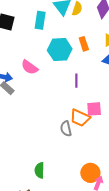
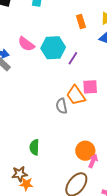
cyan hexagon: (60, 50) -> (53, 48), moved
purple line: (76, 81) -> (73, 58), turned 32
orange trapezoid: (80, 118) -> (76, 95), turned 30

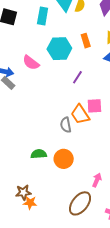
cyan hexagon: (53, 48) -> (59, 49), moved
green semicircle: (34, 147) -> (39, 154), moved, turned 84
orange circle: (85, 151) -> (64, 159), moved

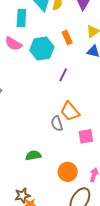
pink semicircle: (31, 63) -> (13, 44), moved
pink square: (94, 106) -> (86, 136), moved
orange circle: (64, 159) -> (68, 172), moved

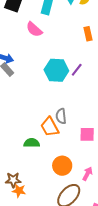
cyan hexagon: (42, 48) -> (56, 70), moved
orange trapezoid: (70, 111) -> (50, 127), moved

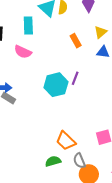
gray semicircle: (61, 116) -> (79, 161), moved

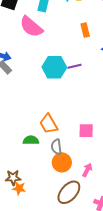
pink semicircle: (23, 52) -> (31, 27), size x1.4
purple line: (75, 78) -> (74, 66), turned 40

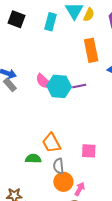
pink semicircle: (31, 27) -> (44, 81), moved, size x0.7
orange rectangle: (85, 30) -> (91, 50), size x1.6
pink arrow: (87, 170) -> (80, 189), moved

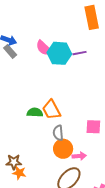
pink square: (89, 151) -> (93, 127), moved
green semicircle: (33, 159) -> (35, 112), moved
pink arrow: (80, 189) -> (79, 156), turned 56

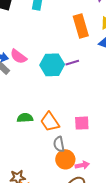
pink semicircle: (44, 48) -> (18, 56), moved
green semicircle: (35, 112) -> (25, 118), moved
pink square: (93, 127) -> (82, 123), moved

